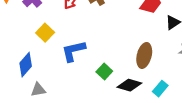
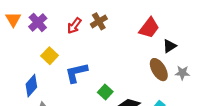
brown ellipse: (144, 55) -> (159, 70), moved, turned -45

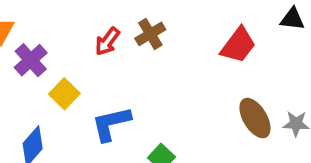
purple cross: (38, 22) -> (31, 60), moved
black triangle: (169, 46) -> (292, 19), moved, turned 40

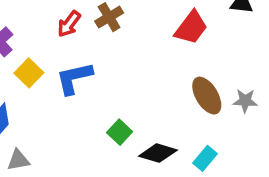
blue L-shape: (111, 124) -> (74, 78), moved

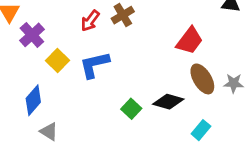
red trapezoid: (191, 27) -> (190, 41), moved
black diamond: (158, 153) -> (168, 102), moved
gray triangle: (18, 160) -> (49, 131), turned 42

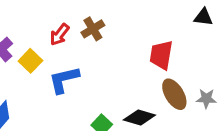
red trapezoid: (190, 41) -> (161, 55), turned 152
yellow square: (57, 60) -> (30, 61), moved

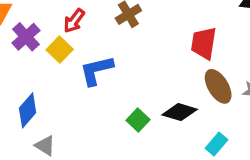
red arrow: (60, 35) -> (74, 21), moved

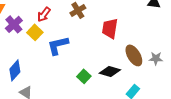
red trapezoid: (204, 43) -> (110, 28), moved

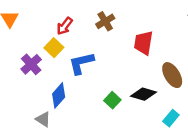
purple cross: (14, 24) -> (31, 64), moved
blue diamond: (15, 70) -> (59, 95), moved

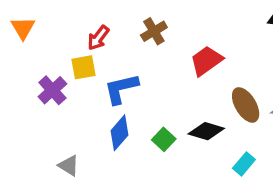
red trapezoid: (143, 43) -> (206, 61), turned 45
yellow square: (54, 48) -> (84, 67), turned 36
blue diamond: (59, 95) -> (120, 133), moved

